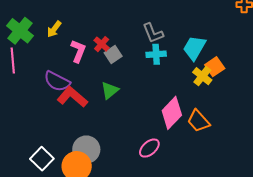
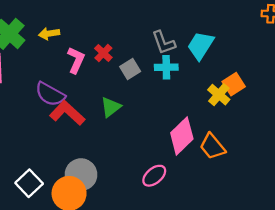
yellow arrow: (54, 29) -> (49, 34), turned 42
cyan trapezoid: (194, 48) -> (201, 45), moved
gray square: (113, 55) -> (130, 69), moved

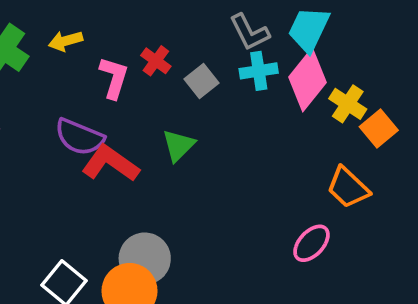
orange square: (234, 84) -> (379, 128), moved
pink diamond: (182, 136) -> (307, 80), moved
pink ellipse: (154, 176) -> (311, 243), moved

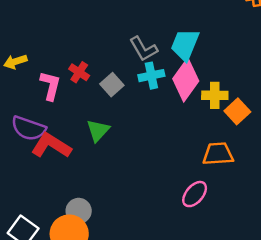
yellow cross: (348, 104) -> (215, 95), turned -30
orange trapezoid: (348, 188) -> (218, 154), turned 136
gray circle: (145, 259) -> (79, 211), size x0.7

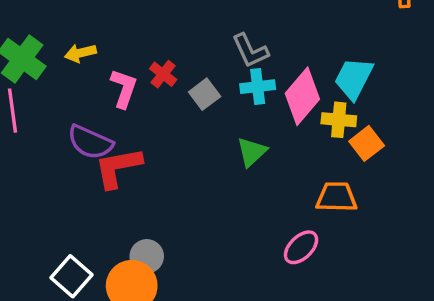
cyan trapezoid: (185, 45) -> (354, 78), moved
green triangle: (98, 131) -> (252, 152), moved
red L-shape: (51, 146) -> (118, 168), turned -48

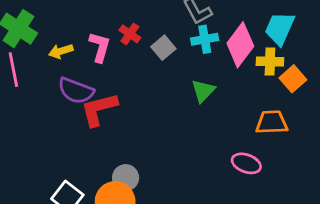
yellow arrow: (80, 53) -> (61, 51), moved
pink ellipse: (301, 247) -> (246, 163), turned 68

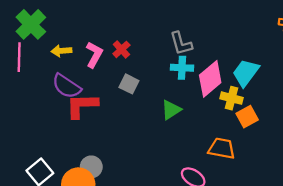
gray square: (163, 48) -> (129, 84), moved, turned -36

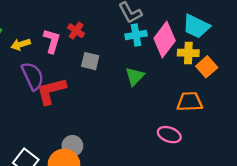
cyan trapezoid: (246, 73) -> (196, 26), turned -88
purple semicircle: (66, 86) -> (33, 76), turned -136

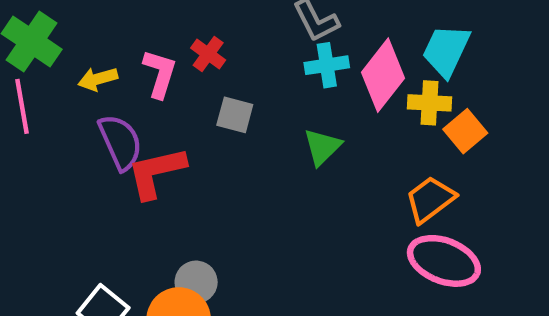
cyan trapezoid: (196, 26) -> (446, 51), turned 88
orange trapezoid: (190, 102) -> (430, 199), turned -36
pink ellipse: (169, 135) -> (444, 261), moved, size x1.5

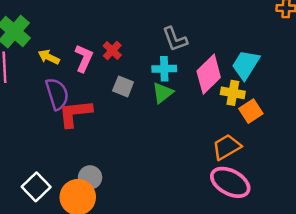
cyan cross: (327, 65) -> (164, 69), moved
yellow arrow: (98, 79) -> (49, 57), turned 35
green triangle: (322, 147) -> (163, 93), moved

